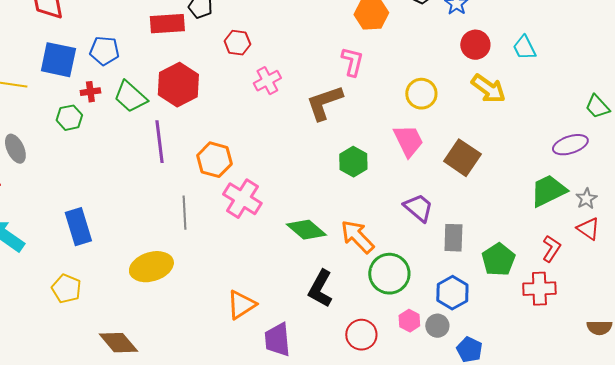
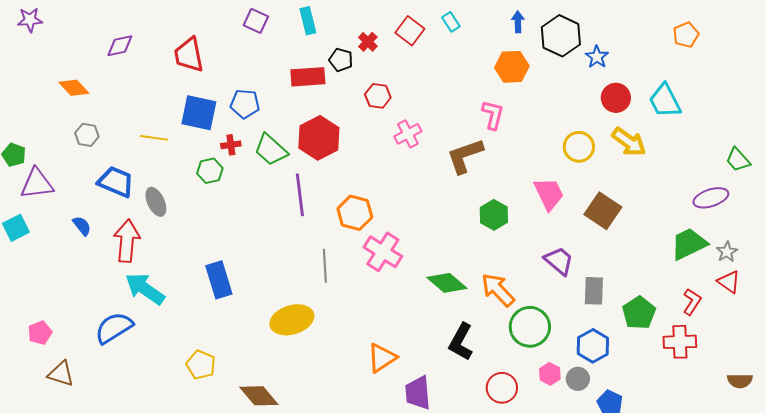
cyan trapezoid: (524, 48) -> (665, 101), size x1.4
yellow circle: (421, 94) -> (579, 147), moved
yellow pentagon: (66, 289) -> (201, 365), moved

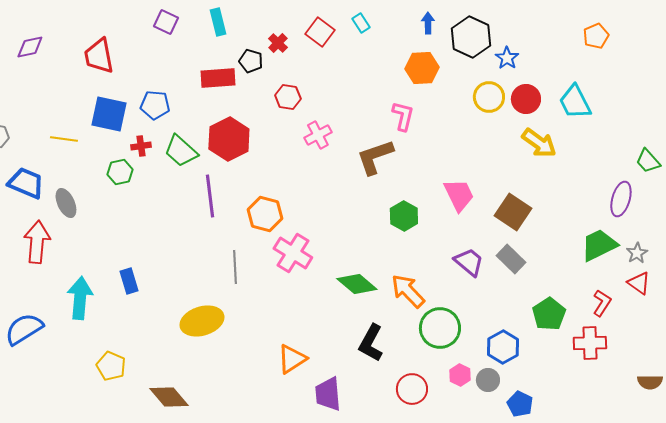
yellow circle: (579, 147) -> (489, 97), moved
purple ellipse: (711, 198) -> (621, 199), turned -56
blue rectangle: (219, 280) -> (129, 281), size x0.7
cyan arrow: (145, 289) -> (80, 298), moved, turned 60
gray rectangle: (594, 291) -> (511, 259), moved, turned -48

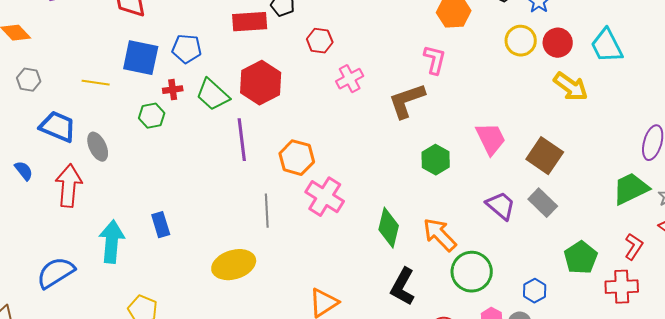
green diamond: (357, 284) -> (389, 228), turned 63
blue hexagon: (503, 347) -> (535, 291), size x0.7

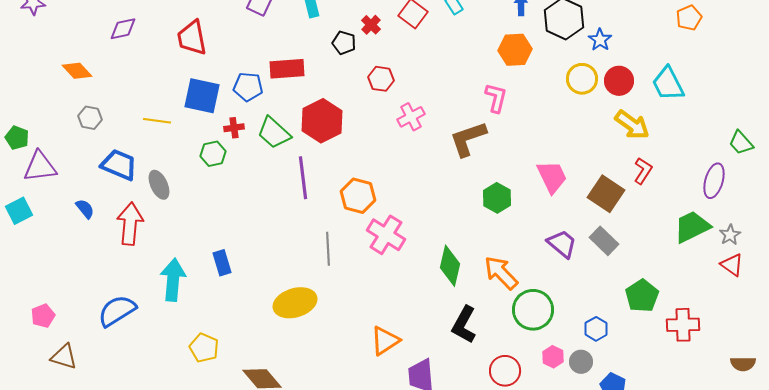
red rectangle: (250, 22) -> (287, 69), moved
red L-shape: (634, 247) -> (643, 171), moved

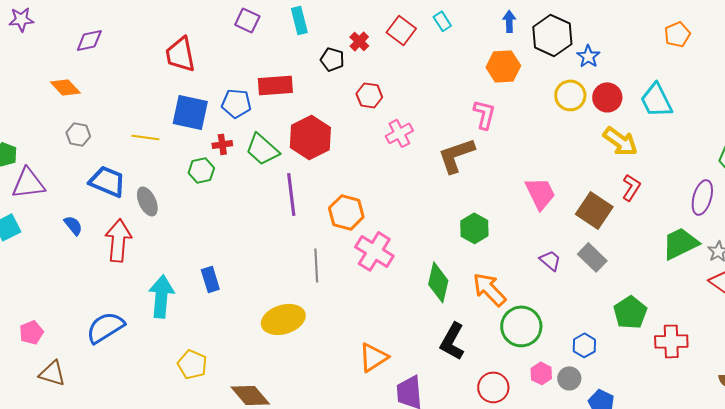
purple diamond: (123, 29) -> (89, 40), moved
green hexagon: (497, 198) -> (474, 228), moved
purple trapezoid: (562, 244) -> (550, 260), size x0.7

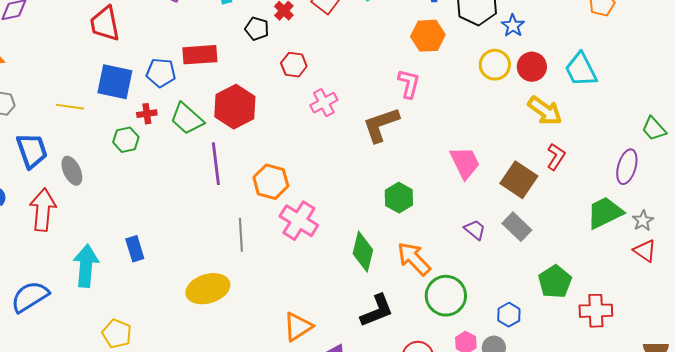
blue trapezoid: (107, 181) -> (32, 151), turned 48
black L-shape: (452, 341) -> (377, 311), turned -141

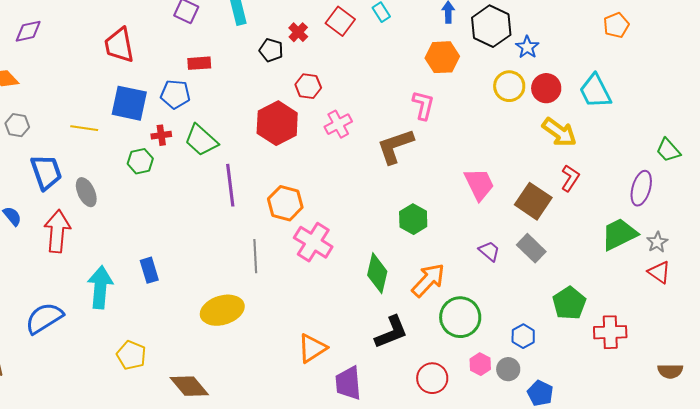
red rectangle: (200, 55) -> (199, 63), moved, size x0.7
red hexagon: (235, 107) -> (277, 123), moved
orange arrow: (414, 259) -> (428, 280), turned 87

